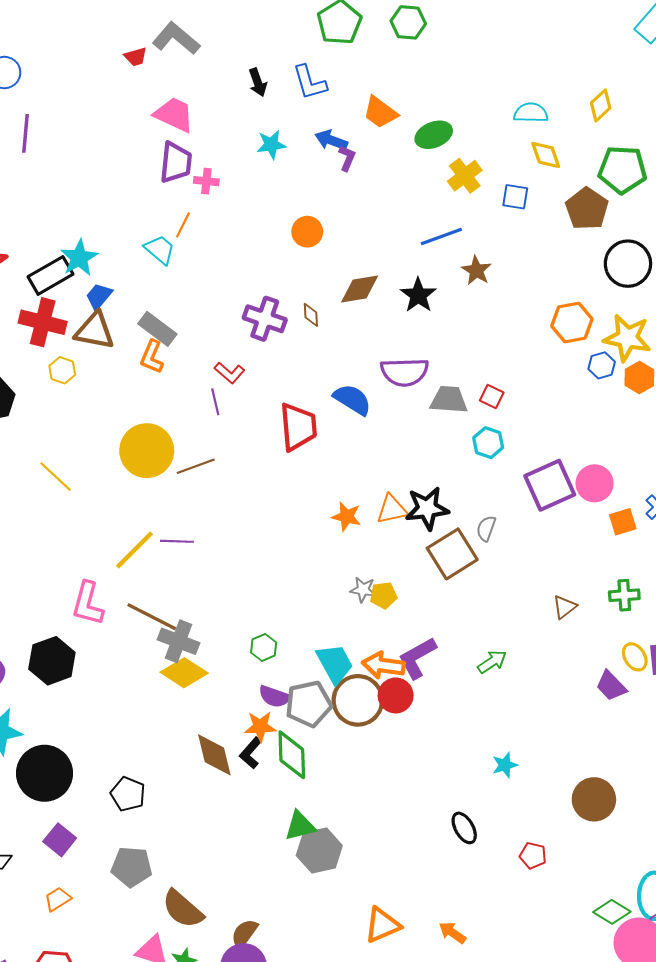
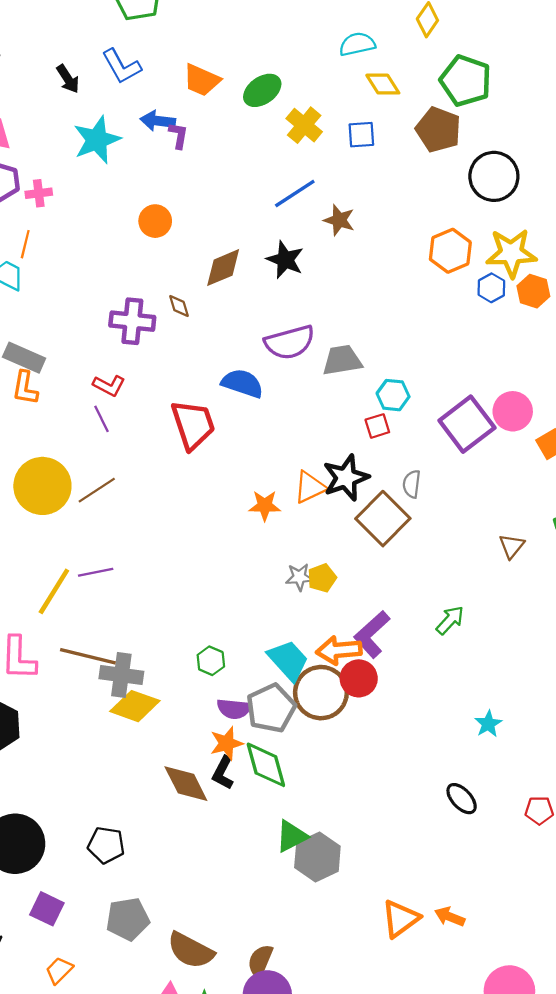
cyan star: (271, 145) -> (97, 140), size x1.5
green pentagon: (622, 170) -> (466, 81), turned 30
red square: (492, 396) -> (377, 426), moved, turned -30
orange arrow: (452, 933) -> (450, 917), moved

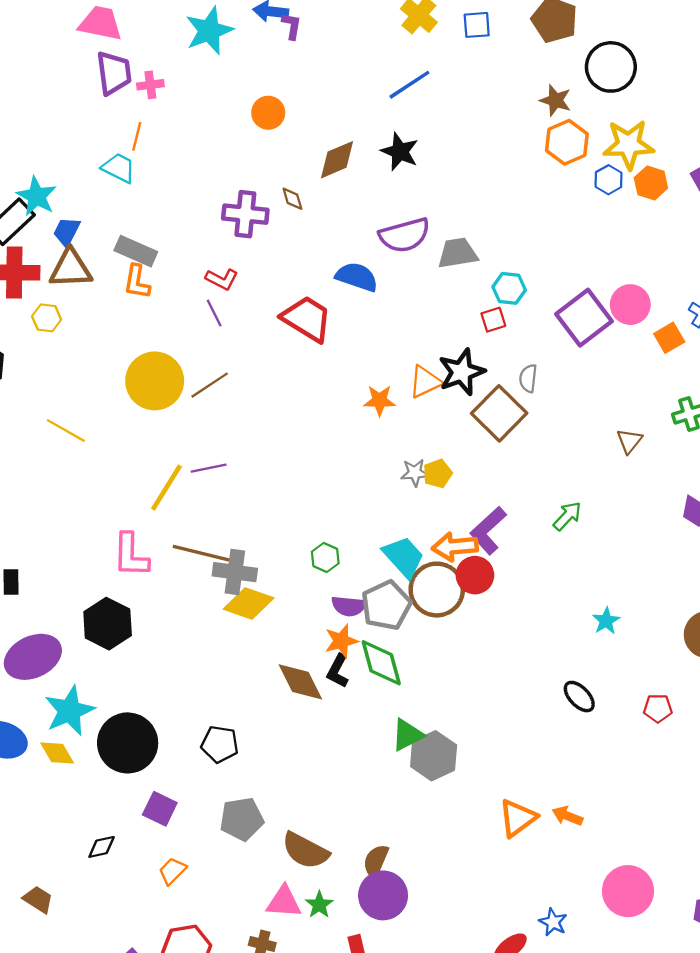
brown star: (339, 220) -> (555, 100), moved
red trapezoid: (193, 425) -> (307, 319), turned -40

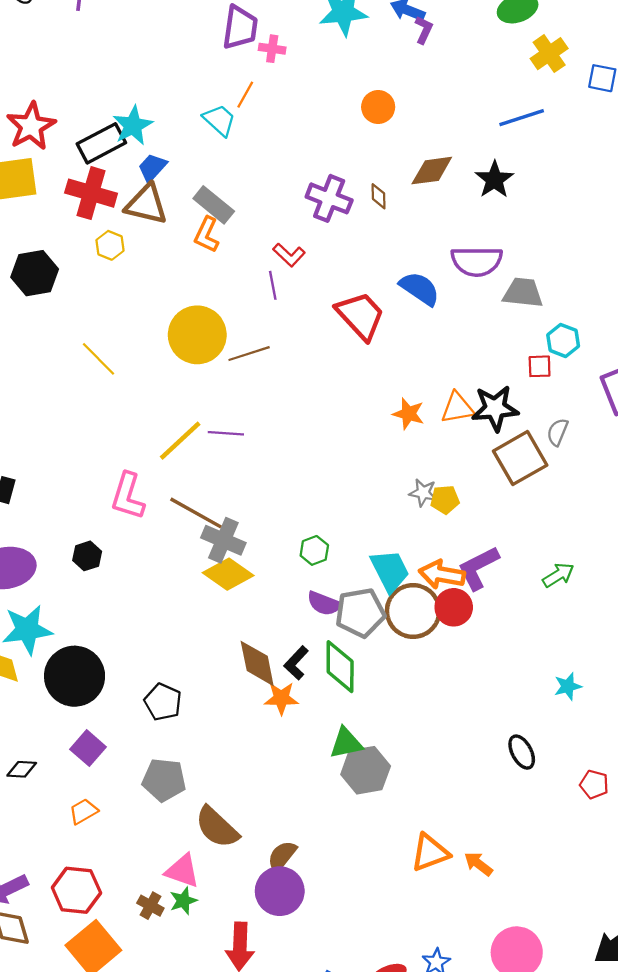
black hexagon: (108, 624) -> (87, 556), size x0.6
orange star: (341, 641) -> (281, 698), moved
green star: (319, 905) -> (183, 901), moved

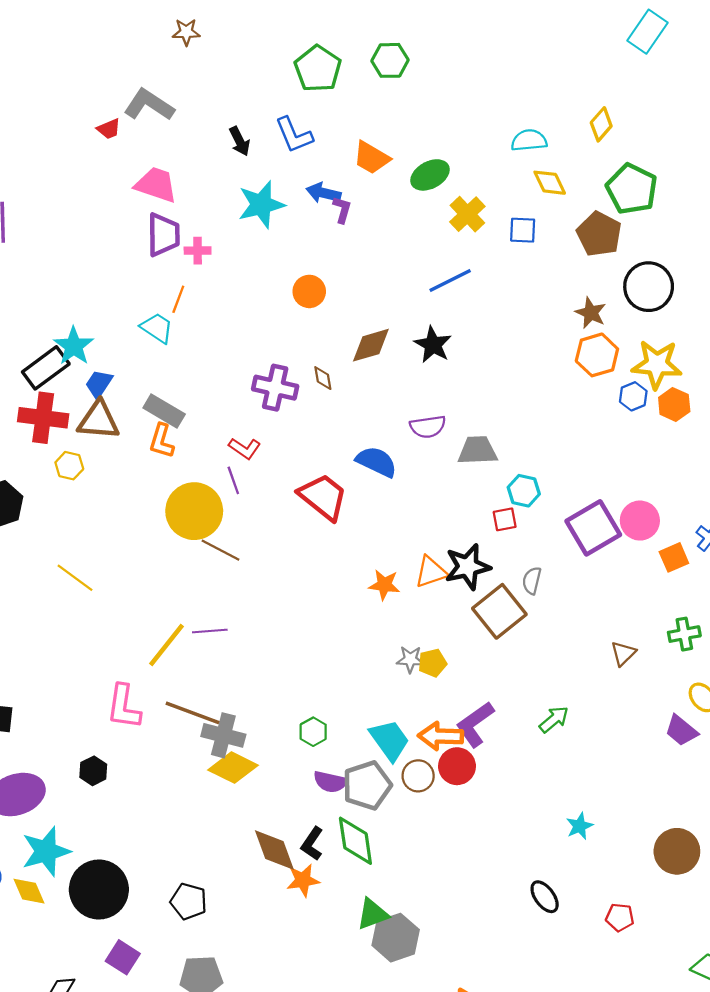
purple semicircle: (477, 261) -> (428, 427), size x0.7
yellow circle: (197, 335) -> (194, 511), moved
brown line: (249, 354) -> (220, 550), turned 54
brown circle: (413, 611) -> (418, 776), size x0.6

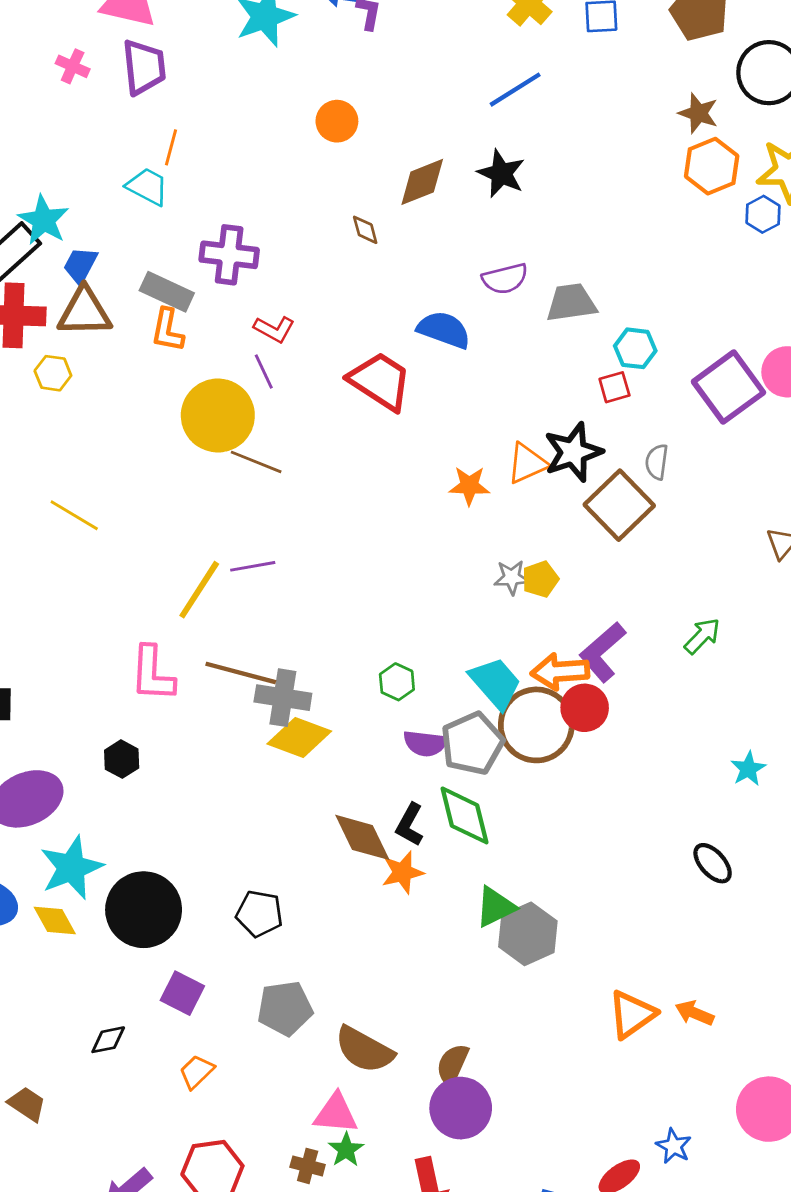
pink cross: (198, 251) -> (73, 66), moved, turned 30
purple cross: (275, 388) -> (229, 255), moved
brown circle: (418, 776) -> (536, 725), size x1.8

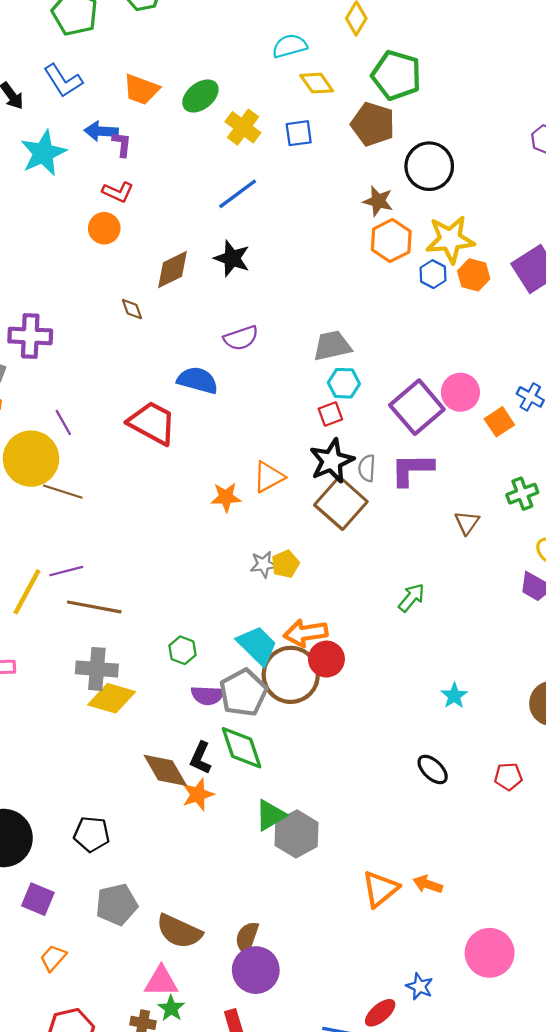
gray trapezoid: (571, 303) -> (332, 346), moved
red L-shape: (274, 329) -> (118, 192), moved
black star: (573, 452) -> (332, 461), moved
purple L-shape: (602, 652) -> (412, 469), moved, turned 45
brown line: (241, 673) -> (94, 607), moved

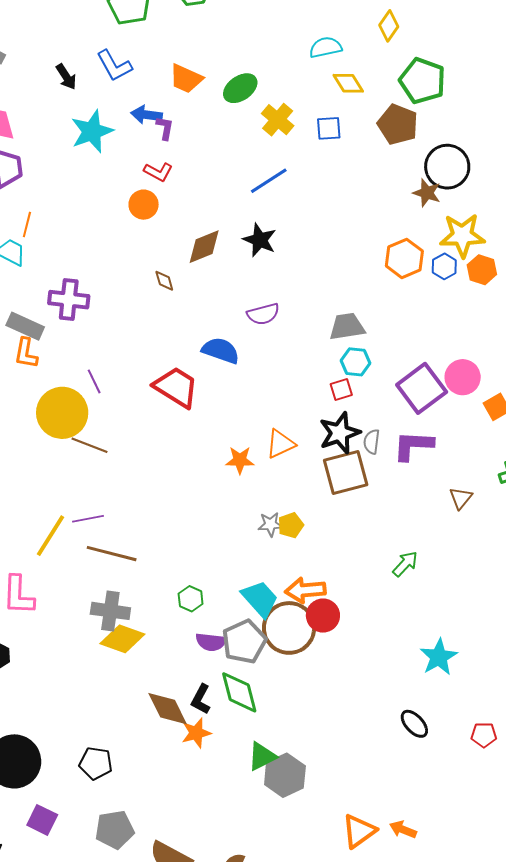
brown star: (378, 201) -> (427, 193), moved
orange hexagon: (391, 240) -> (404, 258), moved
brown square: (341, 503) -> (346, 472), turned 30
cyan star: (454, 696) -> (439, 657), size x1.5

